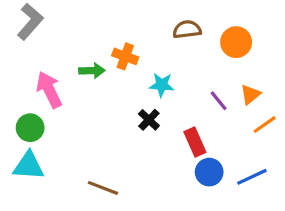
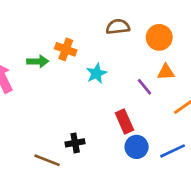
cyan star: (162, 85) -> (96, 73), turned -30
orange triangle: (250, 94) -> (166, 72), moved, turned 36
black cross: (149, 120) -> (75, 143), moved, turned 36

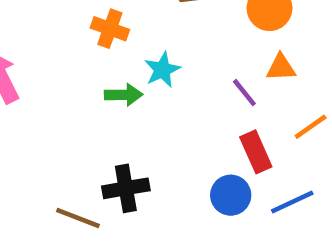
green arrow: (38, 61) -> (124, 95), moved
red rectangle: (124, 122) -> (256, 152), moved
black cross: (75, 143) -> (126, 188), size x1.4

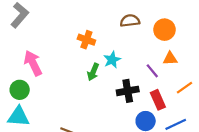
green arrow: (124, 95) -> (93, 72), turned 114
black cross: (126, 188) -> (128, 91), moved

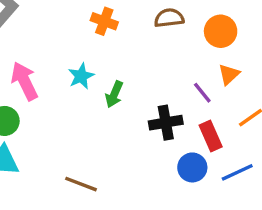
orange cross: (86, 40) -> (104, 21), moved
orange triangle: (170, 59) -> (229, 74), turned -40
cyan star: (112, 60) -> (81, 76), moved

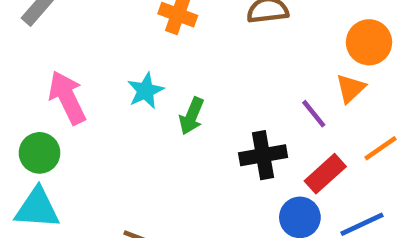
orange circle: (221, 31) -> (369, 42), moved
red rectangle: (211, 136) -> (325, 174), turned 72

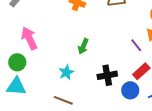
cyan star: (146, 91) -> (66, 72), moved
black cross: (263, 155) -> (107, 75), moved

